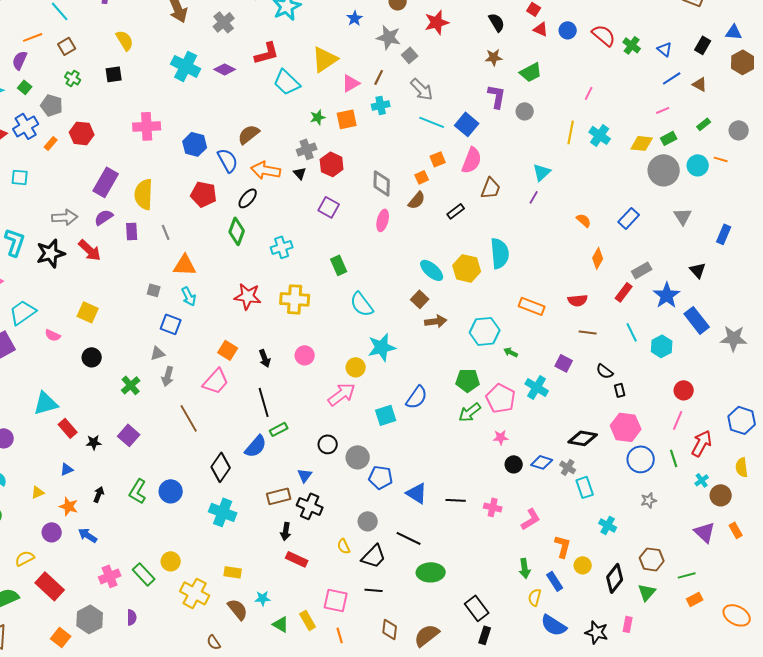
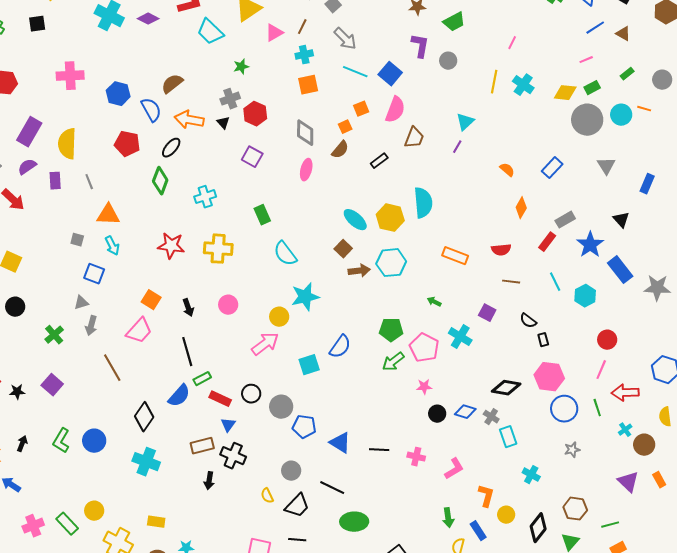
orange square: (347, 119) -> (308, 85), moved
cyan hexagon: (485, 331) -> (391, 263), moved
red arrow: (702, 443) -> (625, 393), turned -120
red rectangle: (297, 559) -> (220, 399), moved

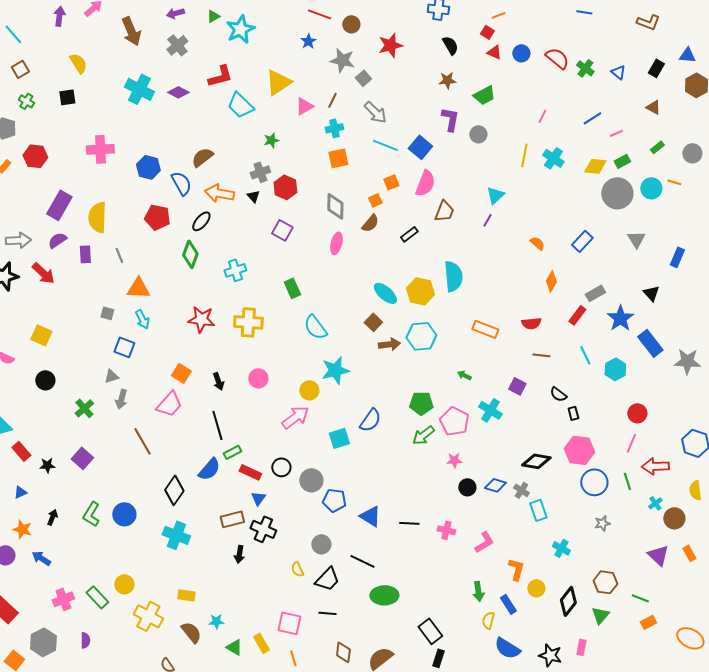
blue line: (595, 28) -> (592, 118), moved
green line: (610, 525) -> (640, 598), turned 36

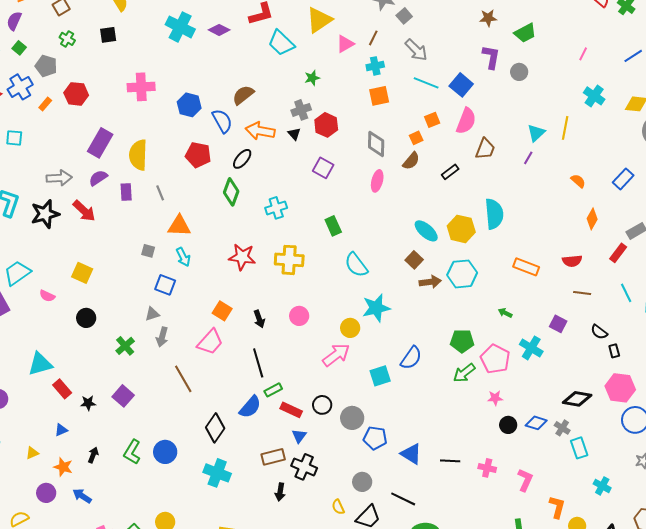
yellow line: (524, 155) -> (565, 128), moved
pink L-shape: (484, 542) -> (525, 480), turned -35

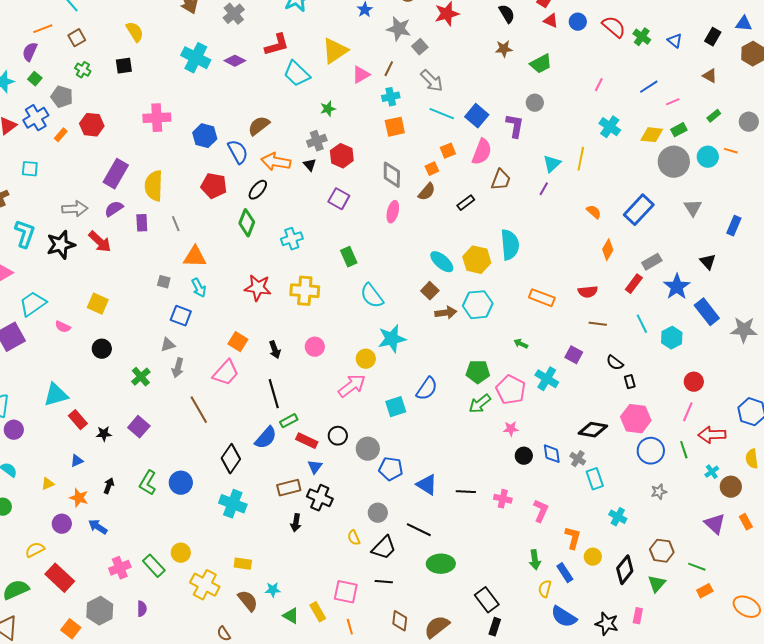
purple L-shape: (491, 57) -> (515, 126), moved
blue rectangle: (623, 179) -> (639, 210), size x1.4
blue diamond: (536, 423) -> (552, 454), turned 65

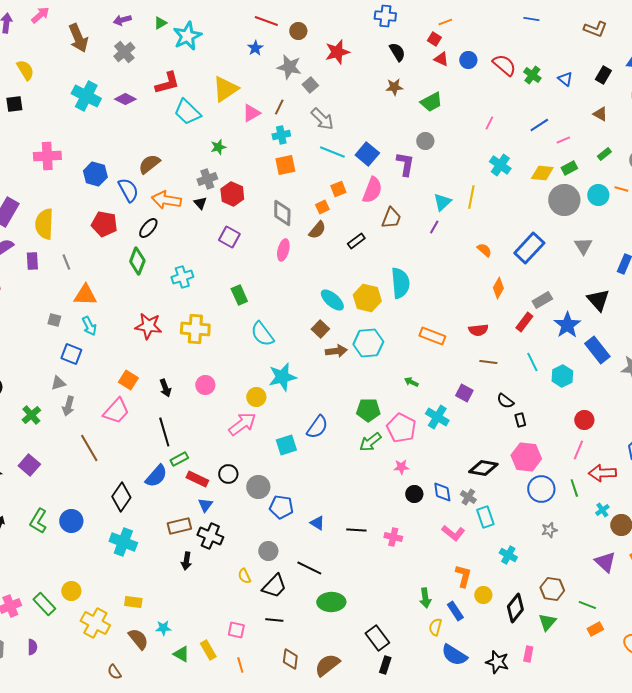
black triangle: (708, 262) -> (598, 300), size x1.4
blue triangle: (427, 485) -> (317, 523), size x0.7
pink L-shape: (541, 511) -> (453, 533), moved, turned 105
pink square: (346, 592) -> (236, 630), size x0.7

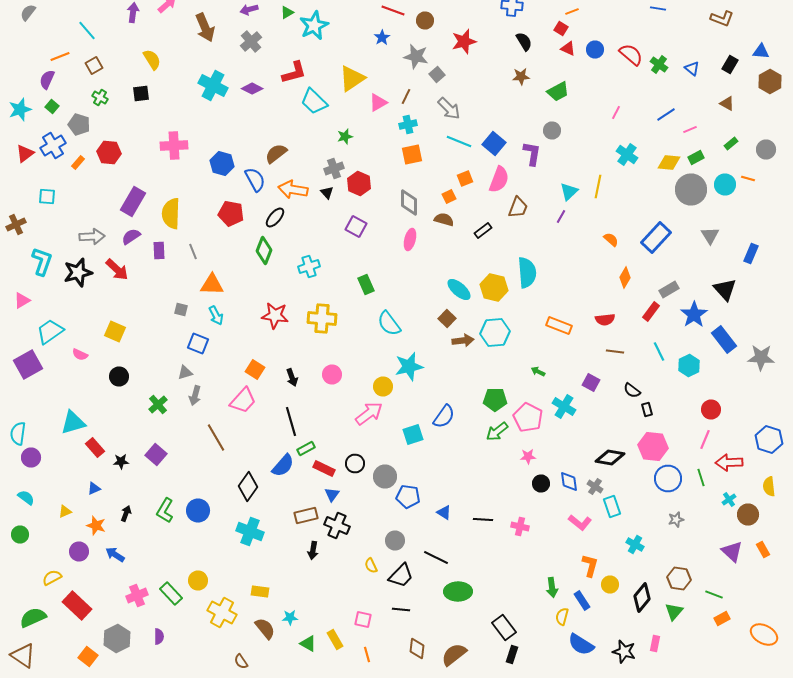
brown semicircle: (317, 230) -> (444, 220), turned -114

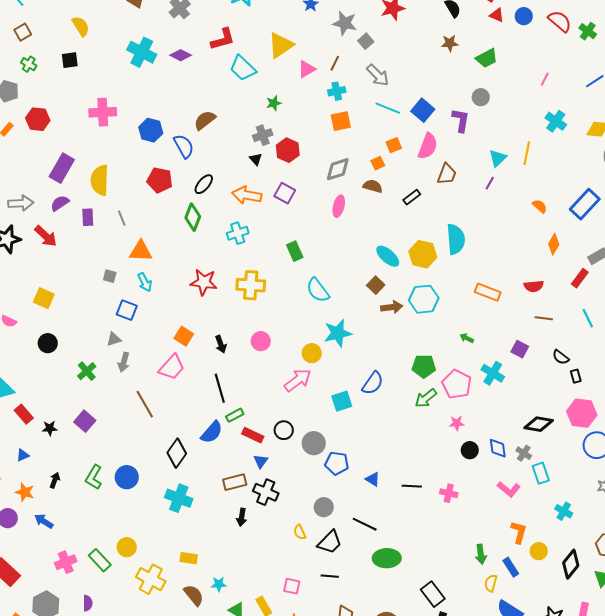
orange arrow: (293, 190) -> (247, 195), moved
gray diamond: (409, 202) -> (338, 169), turned 72

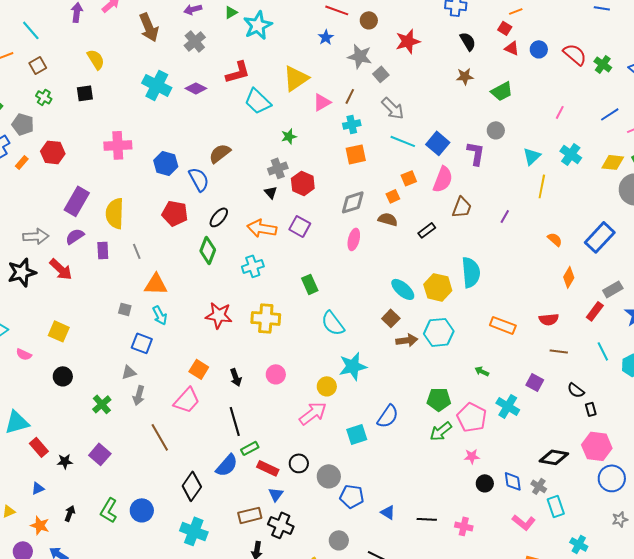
cyan triangle: (498, 158) -> (532, 156), moved

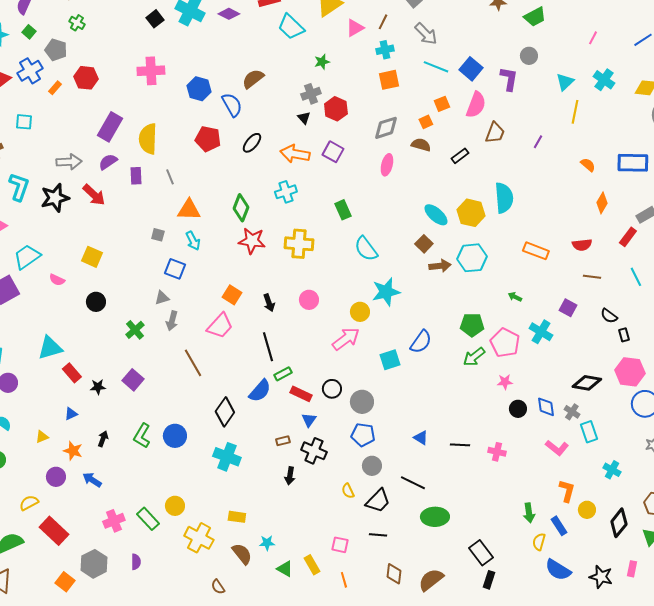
black square: (85, 93) -> (155, 19), moved, turned -30
blue rectangle: (600, 237) -> (633, 163), turned 48
green diamond: (208, 250) -> (241, 208), moved
blue pentagon: (352, 496) -> (363, 435), moved
brown rectangle: (250, 515) -> (283, 441), size x0.6

